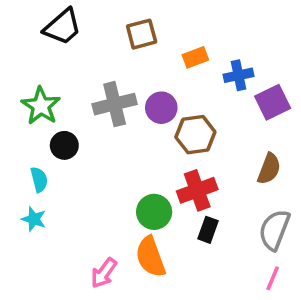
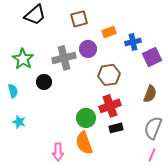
purple circle: (161, 108) -> (88, 49), moved
black circle: (64, 145) -> (44, 82), moved
cyan semicircle: (39, 180) -> (13, 91), moved
black rectangle: (208, 230) -> (116, 128), turned 56
pink arrow: (104, 273) -> (58, 152), turned -36

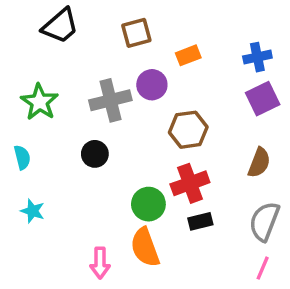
blue cross: (133, 42) -> (257, 57), moved
black circle: (44, 82) -> (95, 154), moved

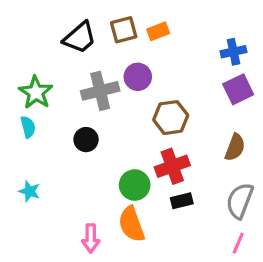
black trapezoid: (60, 26) -> (80, 38), moved
orange rectangle: (188, 55) -> (158, 31), moved
cyan semicircle: (22, 157) -> (28, 127), moved

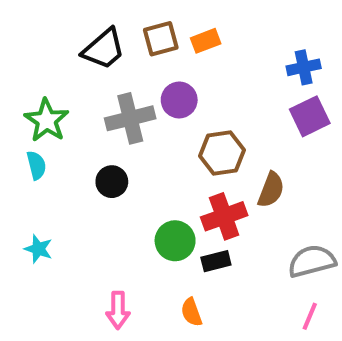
brown semicircle: (235, 147) -> (271, 190), moved
black rectangle: (182, 201) -> (216, 261), moved
gray semicircle: (240, 201) -> (312, 261), turned 54
orange semicircle: (132, 224) -> (191, 312), moved, size x0.6

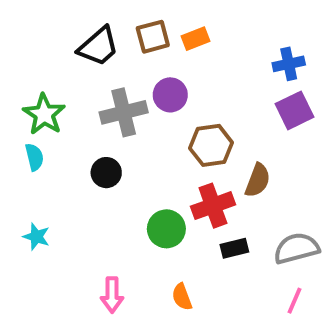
black rectangle: (216, 261) -> (234, 248), moved

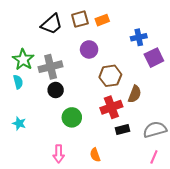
blue cross: (289, 64) -> (139, 37), moved
gray cross: (124, 112) -> (51, 67), moved
green circle: (166, 229) -> (72, 117), moved

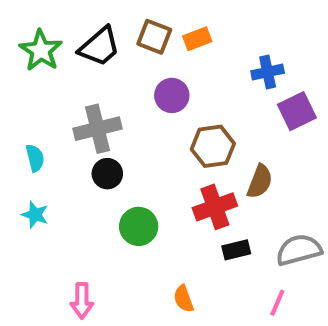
brown square: (80, 19) -> (154, 37), turned 36
green star: (23, 60) -> (41, 50), moved
cyan star: (19, 123) -> (35, 215), moved
pink arrow: (59, 154) -> (82, 301), moved
pink line: (154, 157) -> (277, 303), moved

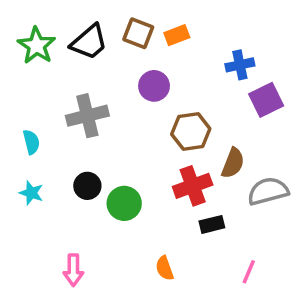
black circle: (107, 174) -> (87, 186), moved
gray semicircle: (299, 250) -> (268, 191), moved

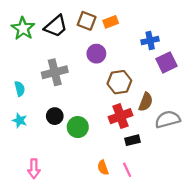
pink arrow: (73, 270) -> (34, 169), moved
pink line: (249, 272) -> (127, 170), moved, turned -48

